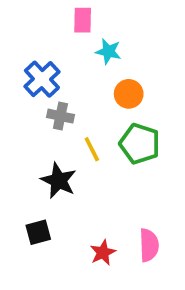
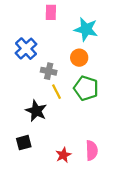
cyan star: (108, 51) -> (86, 29), moved, size x1.5
gray cross: (60, 116) -> (49, 71), moved

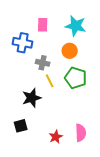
pink rectangle: (51, 12) -> (43, 25), moved
blue cross: (26, 49) -> (23, 43), turned -36
black star: (36, 111) -> (32, 98), turned 30

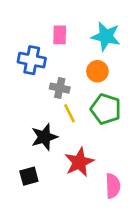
red star: (56, 137) -> (79, 162), moved, size x1.5

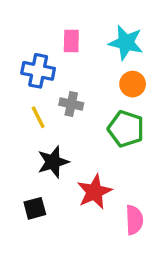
orange circle: (97, 71) -> (133, 84), moved
yellow line: (69, 113) -> (38, 117), moved

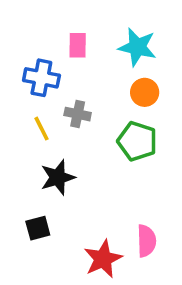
red star: (94, 192) -> (103, 259), moved

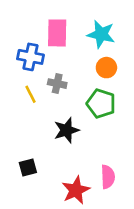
pink rectangle: (78, 45) -> (57, 33), size x1.5
black star: (58, 177) -> (66, 130), moved

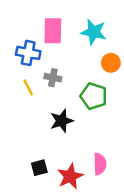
orange circle: (106, 68) -> (111, 63), moved
black square: (28, 167) -> (39, 168), moved

